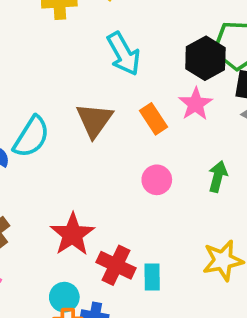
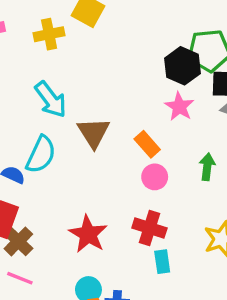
cyan arrow: (124, 54) -> (51, 99), moved
orange rectangle: (154, 119) -> (147, 144), moved
red cross: (116, 265) -> (149, 228), moved

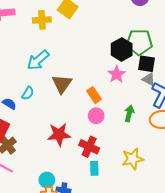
cyan arrow: (51, 99) -> (38, 60), turned 80
cyan semicircle: (41, 155) -> (28, 93), size x0.6
red star: (88, 234) -> (59, 134), moved, turned 30

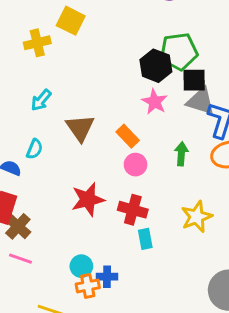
cyan arrow: (38, 60) -> (41, 100), size x0.7
gray triangle: (149, 79) -> (201, 101), size x1.5

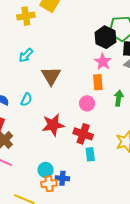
orange rectangle: (128, 136) -> (98, 82), moved, turned 35
cyan semicircle: (35, 149) -> (26, 99), moved

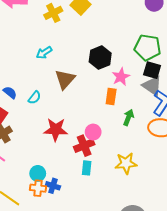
yellow cross: (26, 16) -> (53, 13), turned -30
black hexagon: (105, 37) -> (100, 57), moved
pink circle: (87, 103) -> (93, 132), moved
red cross: (83, 134) -> (84, 146), turned 36

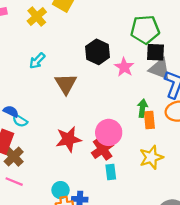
orange rectangle: (111, 97) -> (149, 120), moved
cyan semicircle: (34, 98) -> (20, 121), moved, turned 96
pink circle: (93, 132) -> (109, 132), size x1.5

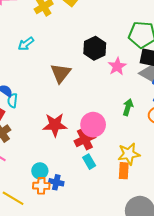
cyan arrow: (37, 61) -> (26, 44), moved
orange rectangle: (149, 120) -> (124, 171), moved
cyan semicircle: (20, 121) -> (13, 101), turned 56
cyan rectangle: (111, 172) -> (89, 162), turned -32

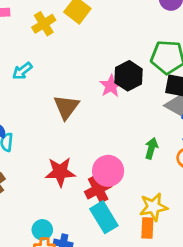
black hexagon: (95, 48) -> (129, 76), moved
pink star: (117, 66) -> (111, 86), moved
cyan rectangle: (89, 162) -> (104, 217), size x1.6

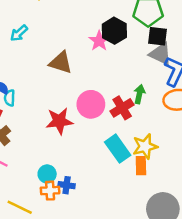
brown triangle: (66, 107) -> (61, 63), turned -45
pink circle: (108, 171) -> (91, 104), moved
red cross: (98, 189) -> (122, 108), moved
cyan rectangle: (104, 217) -> (118, 149), moved

